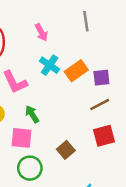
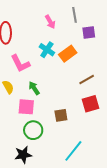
pink arrow: (41, 32) -> (50, 22), moved
purple square: (101, 78) -> (89, 33), moved
brown square: (66, 150) -> (61, 115), turned 32

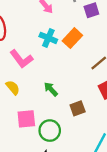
green arrow: (34, 88) -> (51, 89), moved
pink square: (26, 107) -> (26, 119), moved

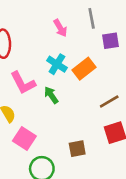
green arrow: (51, 89) -> (51, 95), moved
pink square: (26, 119) -> (24, 139), moved, turned 30

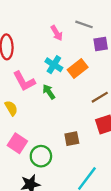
gray line: (92, 18) -> (84, 24), turned -60
pink square: (24, 139) -> (17, 143), moved

